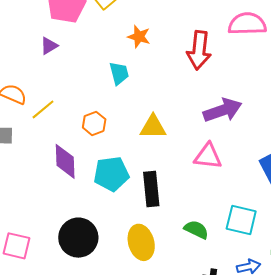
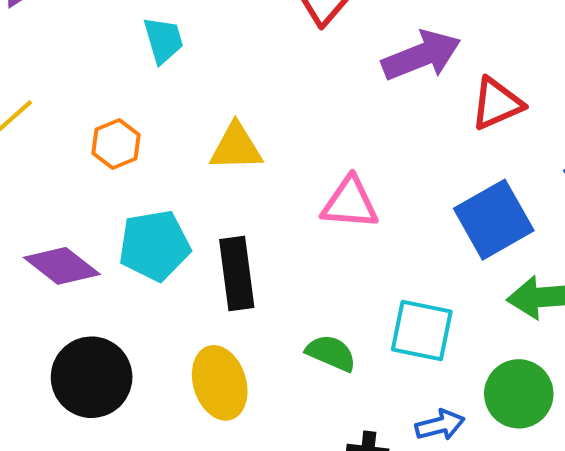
purple arrow: (223, 110) -> (421, 55), moved
purple diamond: (65, 161) -> (62, 266), moved, turned -48

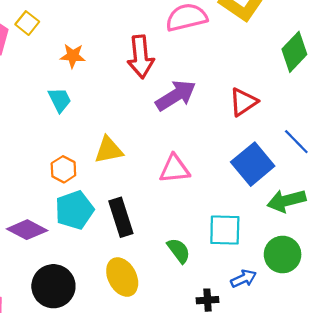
purple arrow: (421, 55) -> (176, 95), moved
orange hexagon: (116, 144) -> (63, 169), moved
green semicircle: (331, 353) -> (179, 251), turned 40

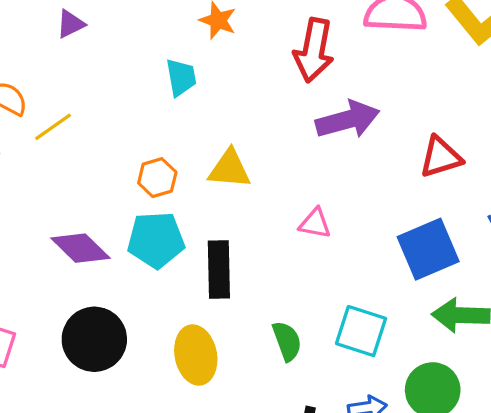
pink triangle: (174, 169) -> (315, 223), size x0.7

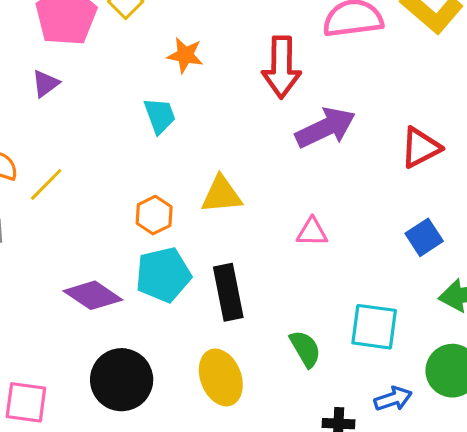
blue square: (428, 249) -> (424, 237), size x0.6

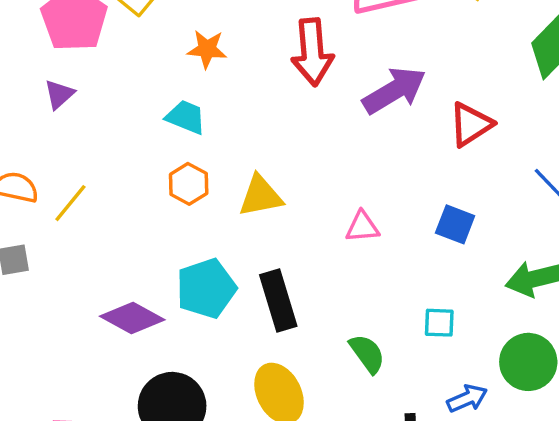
cyan trapezoid: (160, 116) -> (186, 117), turned -42
purple arrow: (325, 128) -> (394, 90), moved
orange hexagon: (154, 215) -> (189, 184), moved
blue square: (424, 237) -> (455, 224), moved, turned -30
cyan square: (374, 327) -> (439, 323), size x0.6

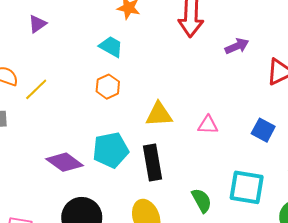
purple arrow: (394, 90) -> (237, 46), size x0.6
yellow triangle: (261, 196) -> (159, 114), moved
cyan square: (439, 323) -> (247, 187), size x1.8

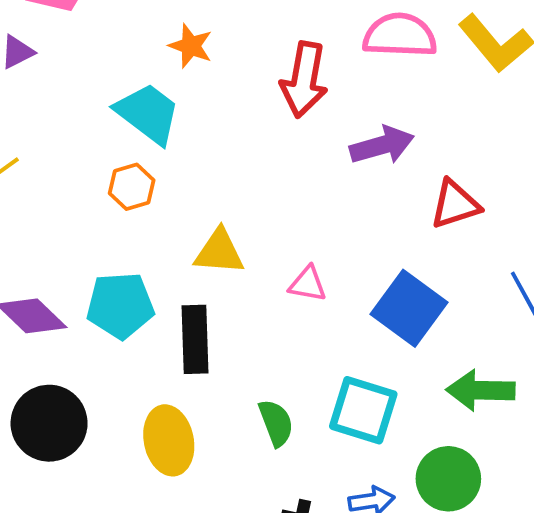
purple arrow: (237, 46) -> (382, 145), size x1.4
cyan trapezoid: (111, 47) -> (148, 113), size x1.5
blue square: (263, 130) -> (409, 308), size x1.6

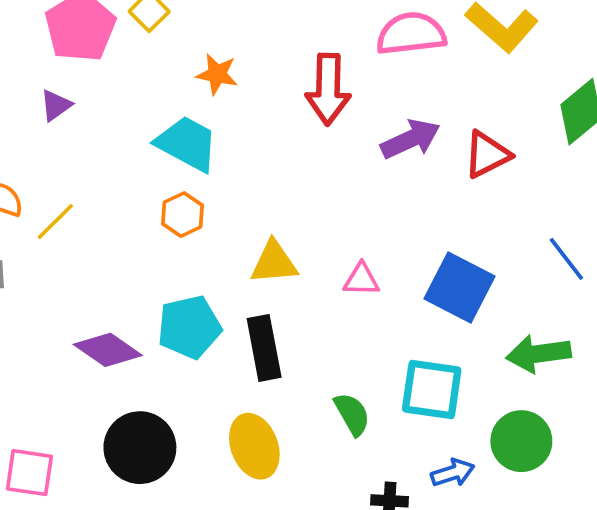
red triangle: (455, 204) -> (487, 154), moved

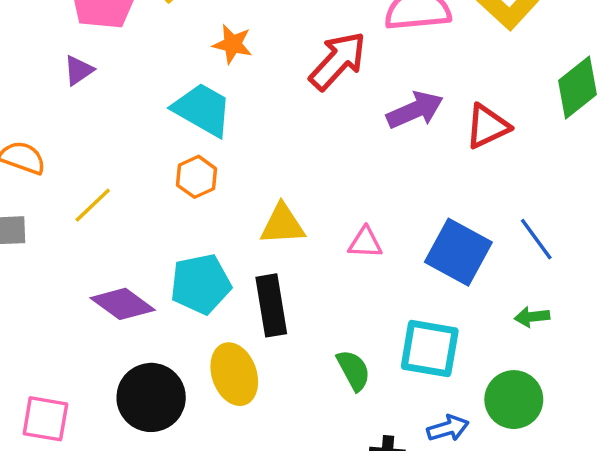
red arrow: (328, 89) -> (338, 61), turned -140
yellow line: (55, 222) -> (93, 205), moved
blue line: (566, 259) -> (536, 239), moved
green arrow: (538, 354) -> (532, 317), size x0.6
yellow ellipse: (254, 446) -> (234, 374), moved

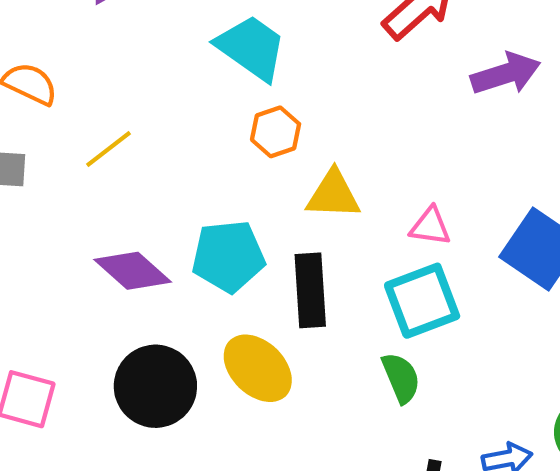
orange hexagon: (197, 177) -> (276, 132), moved
cyan square: (430, 349) -> (422, 301), moved, turned -36
yellow ellipse: (234, 374) -> (258, 368), turned -32

